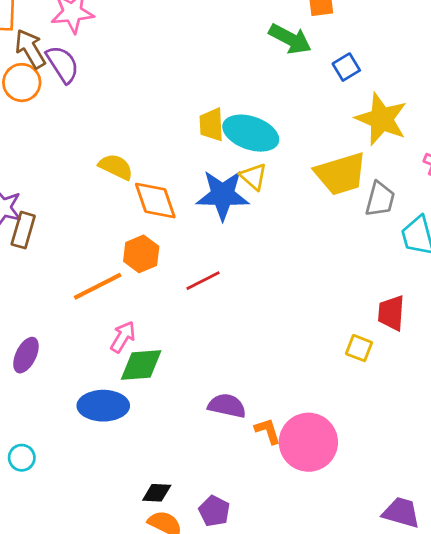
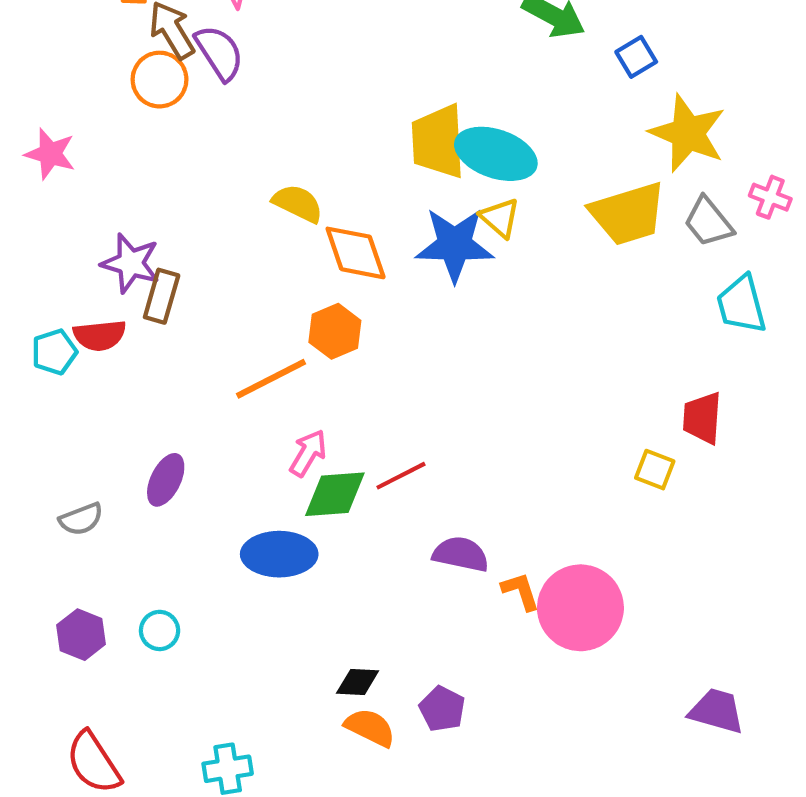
yellow trapezoid: (211, 125) -> (438, 141), size x1.5
gray trapezoid: (380, 199) -> (708, 222), moved, turned 126
red line: (203, 281) -> (401, 476), moved

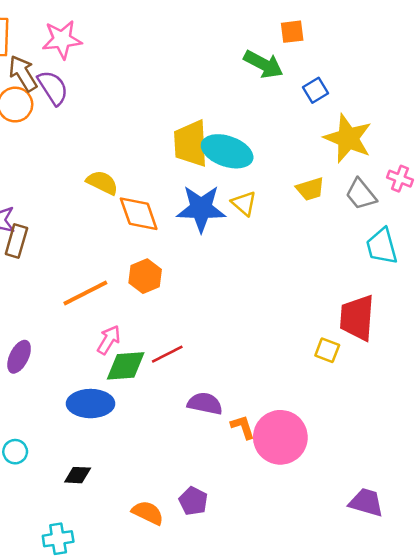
yellow trapezoid: (628, 214) -> (310, 189), size x0.6
yellow triangle: (500, 218) -> (244, 203), moved
orange hexagon: (335, 331) -> (145, 276), moved
red trapezoid: (702, 418) -> (357, 318), size x1.4
black diamond: (358, 682) -> (78, 475), moved

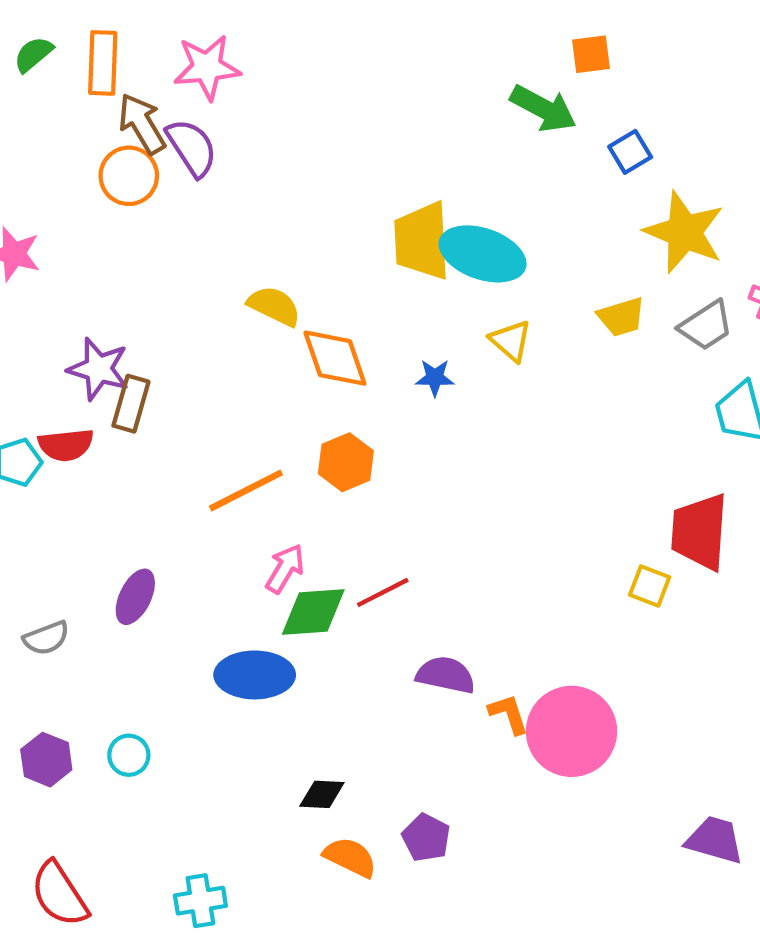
gray trapezoid: (361, 194) -> (706, 326), turned -84
blue star: (201, 209) -> (435, 378), moved, size x0.5
black diamond: (78, 475) -> (322, 794), moved

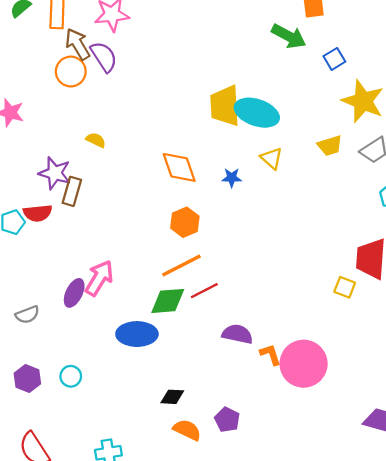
yellow semicircle: (274, 306) -> (96, 140), moved, size x0.7
orange line: (246, 490) -> (181, 266), moved
pink arrow: (285, 569) -> (99, 278), moved, size x1.4

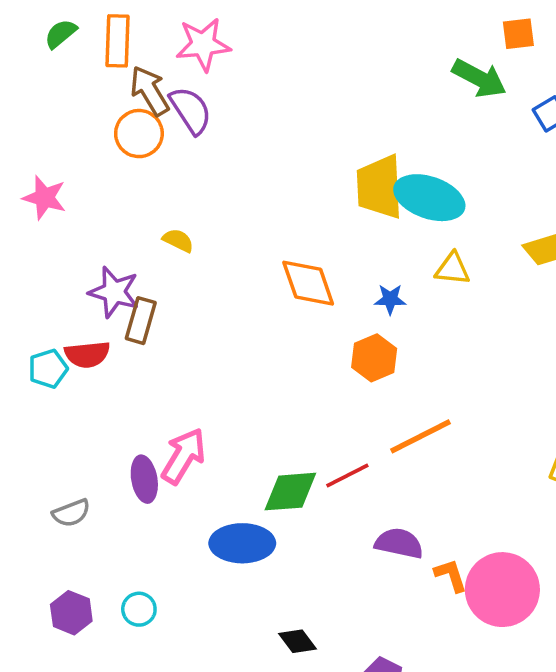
yellow triangle: (272, 158) -> (452, 269), turned -35
orange hexagon: (185, 222) -> (374, 358), moved
orange line: (181, 266) -> (420, 436), moved
purple ellipse: (74, 293) -> (144, 479), turned -36
black diamond: (172, 397) -> (298, 641), turned 50

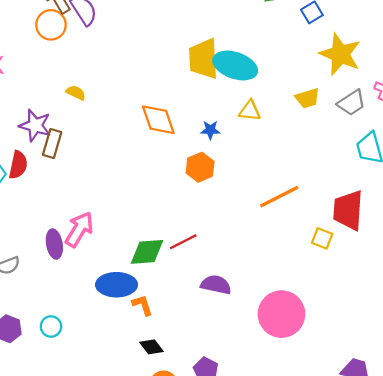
red semicircle: (87, 354) -> (18, 165), turned -72
orange line: (420, 436) -> (279, 197), moved
orange L-shape: (451, 575) -> (142, 305), moved

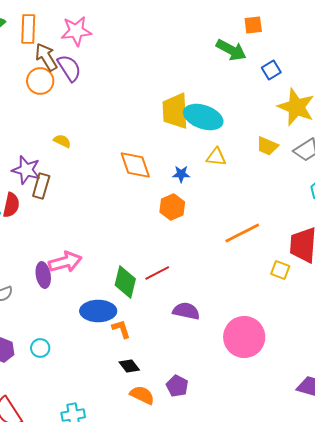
yellow trapezoid: (307, 98) -> (267, 146), turned 40
pink arrow: (79, 229) -> (65, 262), turned 44
green diamond: (147, 252) -> (125, 282), turned -72

